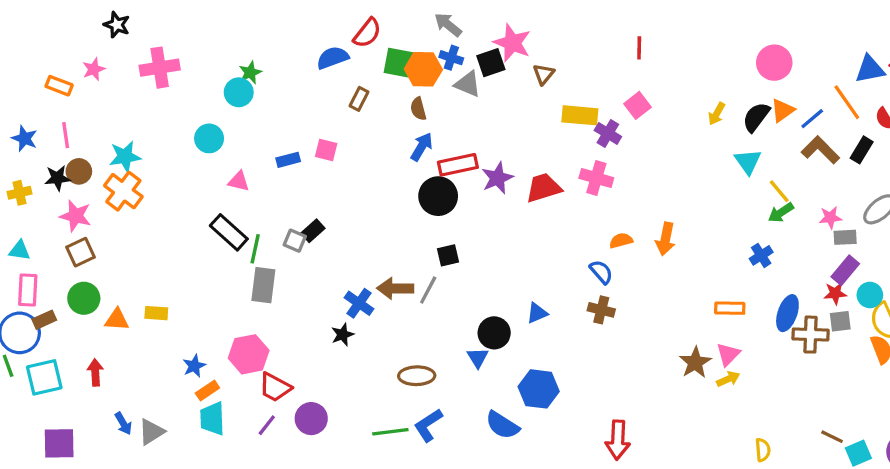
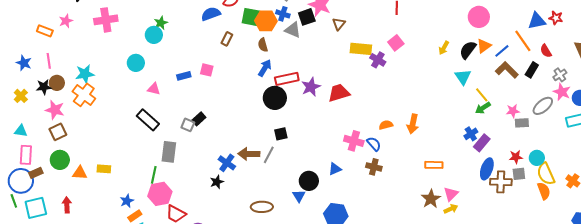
pink cross: (596, 178) -> (354, 141), moved
yellow cross: (20, 193) -> (21, 96), turned -32
green line: (255, 249) -> (154, 175), moved
purple rectangle: (845, 270) -> (482, 143), moved
orange rectangle: (730, 308) -> (434, 165), moved

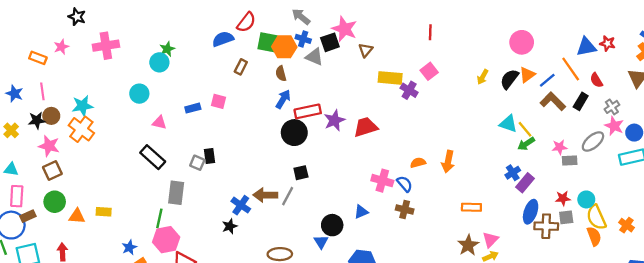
cyan triangle: (463, 77) -> (508, 124), moved, turned -36
black rectangle: (199, 119) -> (210, 156), turned -56

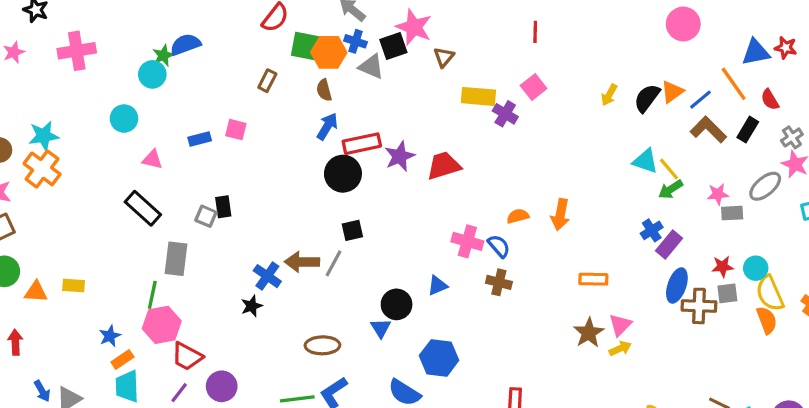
blue semicircle: (223, 39) -> (185, 44), moved
pink circle: (522, 42) -> (683, 24), moved

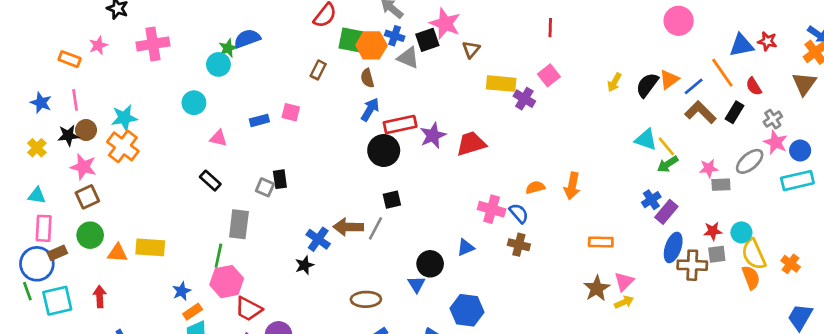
black rectangle: (143, 208) -> (210, 181), size x0.7
yellow rectangle: (74, 285) -> (150, 247), size x1.5

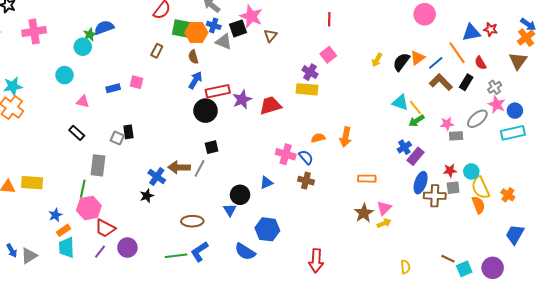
yellow rectangle: (501, 84) -> (307, 89), moved

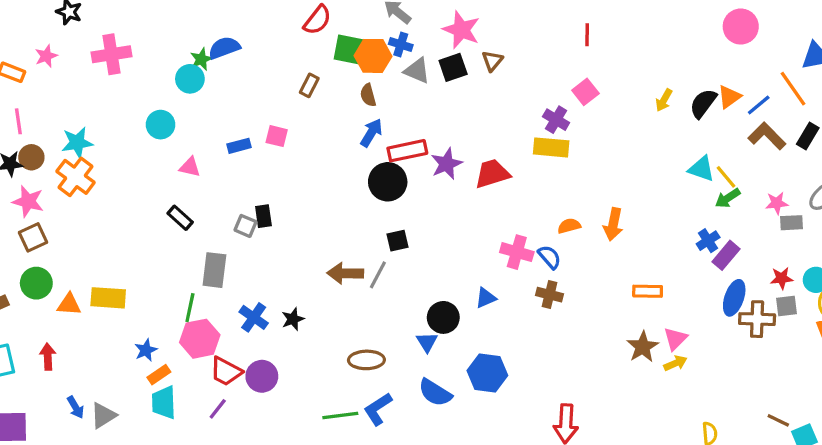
black square: (238, 28) -> (453, 67), moved
blue cross: (157, 177) -> (254, 317), moved
purple circle: (127, 248) -> (262, 376), moved
blue semicircle: (245, 252) -> (435, 393), moved

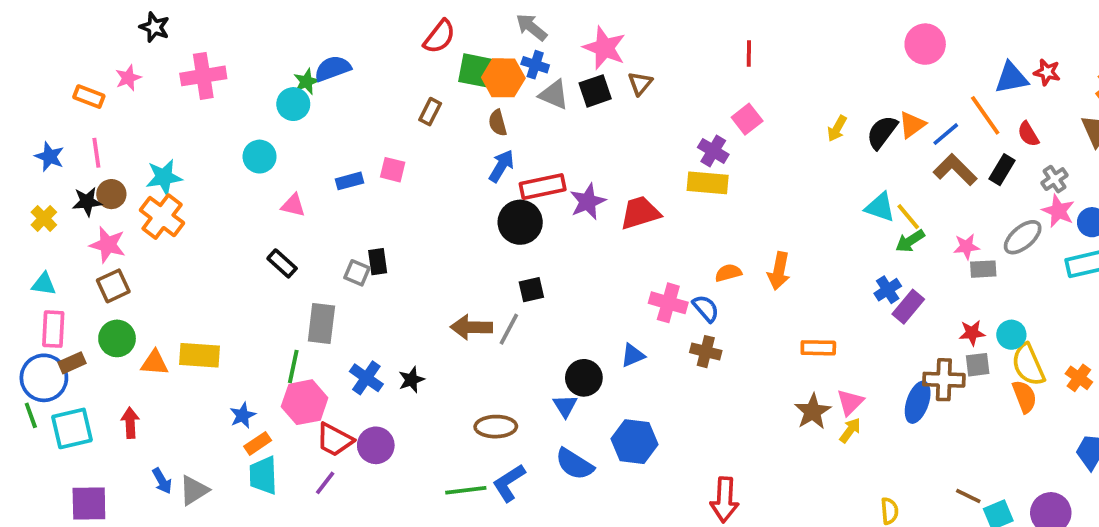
blue ellipse: (734, 298) -> (918, 402), moved
yellow arrow: (675, 363) -> (850, 430), turned -30

